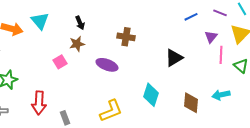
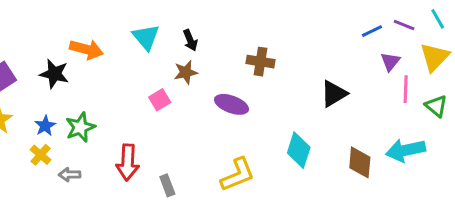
blue line: (191, 17) -> (372, 31), moved
cyan triangle: (40, 21) -> (146, 37), moved
cyan arrow: (221, 95) -> (406, 150), size x1.4

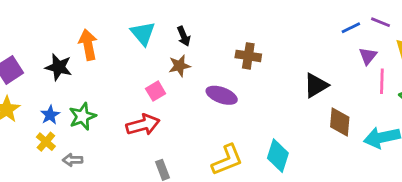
orange arrow: (86, 49) -> (88, 45), turned -116
cyan diamond: (299, 150) -> (278, 156), moved
red arrow: (128, 162) -> (143, 125), moved, turned -108
brown diamond: (360, 162) -> (340, 122), moved

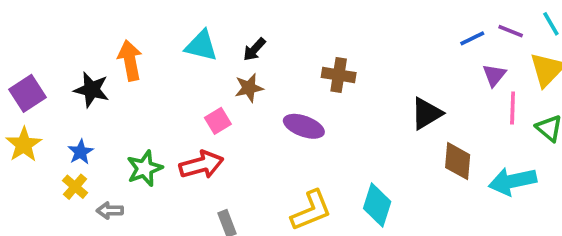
cyan triangle: (143, 33) -> (201, 46), turned -36
black arrow: (184, 36) -> (254, 49), turned 66
green star: (82, 116) -> (145, 168), moved

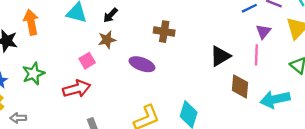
pink line: (513, 108) -> (256, 55), moved
green star: (145, 168) -> (33, 74), moved

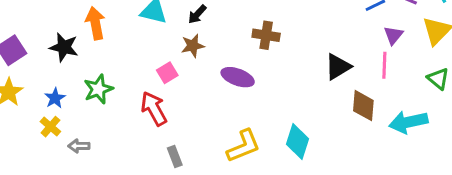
red arrow: (77, 89) -> (154, 109), turned -104

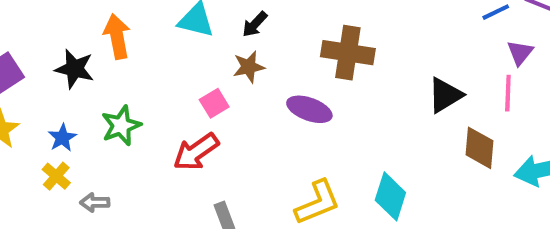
brown cross: (266, 35) -> (348, 53), size x1.4
red arrow: (154, 109) -> (196, 152), turned -96

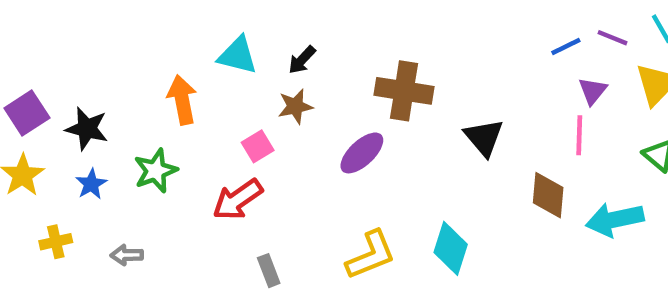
orange arrow: (117, 36) -> (182, 100), moved
black star: (74, 69) -> (87, 129), moved
black triangle: (445, 95) -> (484, 137), moved, turned -39
purple ellipse: (309, 109) -> (362, 153), turned -63
yellow cross: (56, 176) -> (56, 242), moved, turned 36

